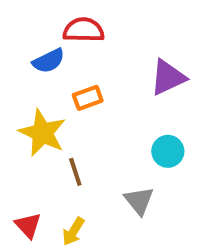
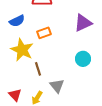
blue semicircle: (49, 61) -> (17, 21), moved
gray triangle: (139, 201) -> (57, 86), moved

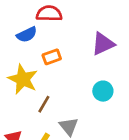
blue semicircle: (17, 21) -> (27, 35), moved
brown line: (38, 69) -> (44, 104), turned 48

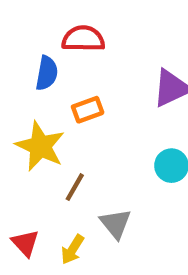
blue semicircle: (27, 35) -> (47, 73), turned -54

